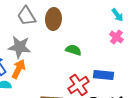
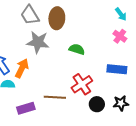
gray star: (19, 47) -> (38, 42), moved
blue rectangle: (103, 75) -> (117, 69), moved

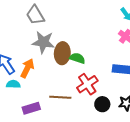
brown ellipse: (57, 18) -> (62, 53), moved
green semicircle: (77, 49) -> (77, 58), moved

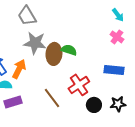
green semicircle: (77, 58) -> (69, 50), moved
brown line: (60, 97) -> (52, 98), turned 50
purple rectangle: (31, 108) -> (13, 102), moved

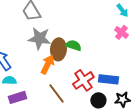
orange arrow: (19, 69) -> (47, 64), moved
blue rectangle: (114, 70) -> (108, 79), moved

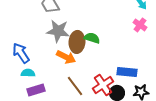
orange arrow: (47, 64) -> (66, 57), turned 90
red cross: (83, 80) -> (103, 85), moved

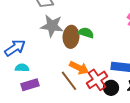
blue arrow: (21, 53) -> (15, 48), turned 90
orange arrow: (66, 57) -> (79, 68), moved

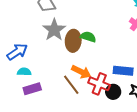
gray star: (52, 26) -> (54, 30), turned 30
red cross: (97, 80) -> (99, 84), turned -35

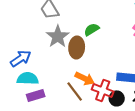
green semicircle: (88, 37) -> (92, 29), moved, turned -49
cyan semicircle: (24, 72) -> (28, 78), size x1.5

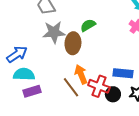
gray star: (58, 36) -> (54, 32), turned 30
orange arrow: (85, 78) -> (81, 74), turned -138

